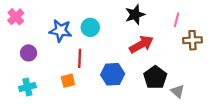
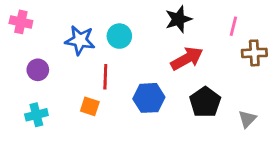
pink cross: (16, 17) -> (21, 22), turned -35
orange square: (68, 81) -> (90, 106), turned 32
gray triangle: (178, 91) -> (247, 119), moved, turned 32

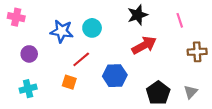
pink line: (233, 26) -> (180, 20), turned -32
brown cross: (254, 53) -> (197, 52), moved
red line: (105, 77) -> (81, 59), turned 48
black pentagon: (205, 102) -> (158, 93), moved

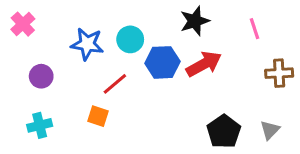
pink cross: (16, 17) -> (23, 24), turned 35
blue hexagon: (115, 76) -> (162, 62), moved

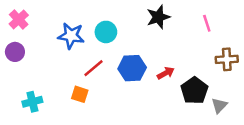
blue hexagon: (162, 62) -> (132, 68), moved
red arrow: (204, 64) -> (166, 73), moved, size x0.6
purple circle: (41, 76) -> (15, 52), moved
black pentagon: (224, 131) -> (194, 91), moved

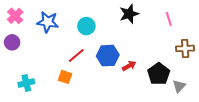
blue star: (71, 36) -> (48, 22), moved
red arrow: (166, 73) -> (129, 66), moved

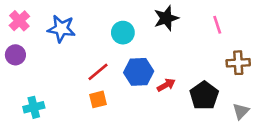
cyan circle: (86, 26) -> (123, 33), moved
orange square: (65, 77) -> (98, 99), moved, turned -32
gray triangle: (179, 86) -> (241, 111), moved

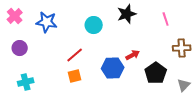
purple circle: (15, 55) -> (20, 48), moved
blue hexagon: (139, 72) -> (113, 68), moved
red arrow: (166, 85) -> (133, 55), moved

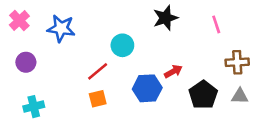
cyan circle: (94, 25) -> (122, 45), moved
gray triangle: (184, 85) -> (240, 96), moved, turned 48

